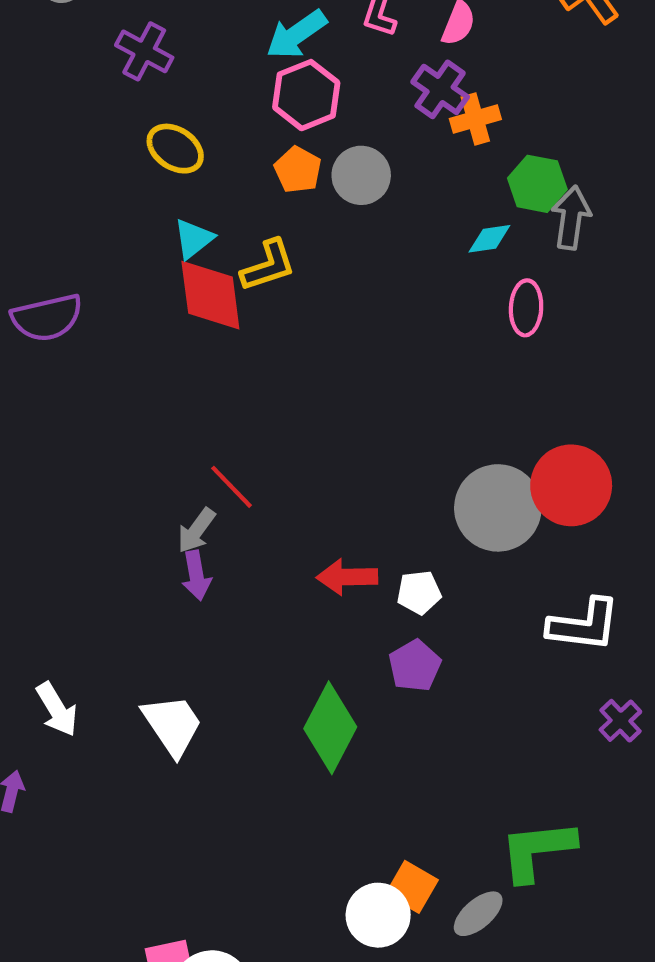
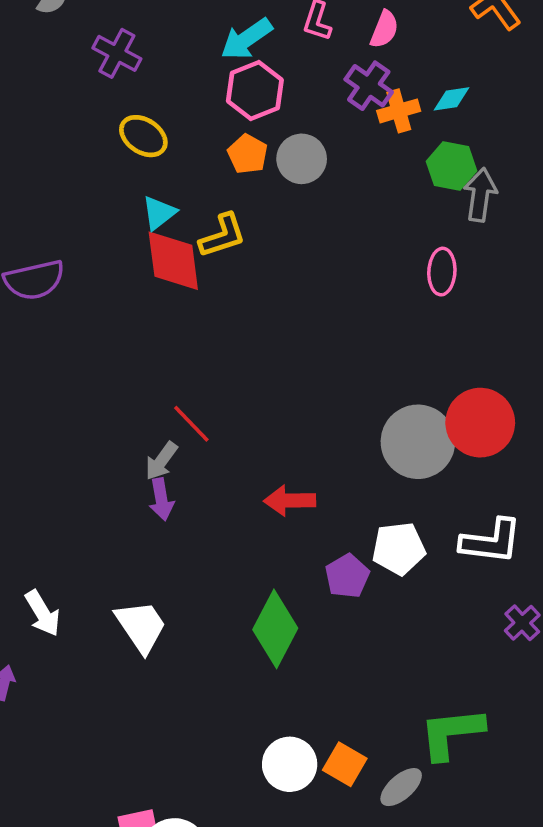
cyan diamond: (489, 239) -> (451, 99), moved
white pentagon: (419, 592) -> (399, 548), moved, size x1.4
white circle: (378, 915) -> (290, 764), moved

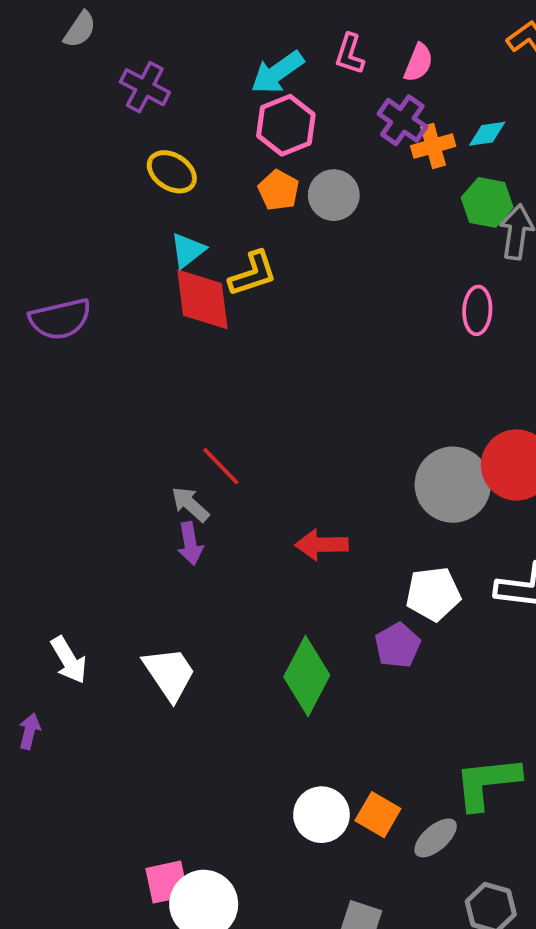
gray arrow: (161, 461) -> (190, 504), turned 96
purple pentagon: (347, 576) -> (398, 645), moved

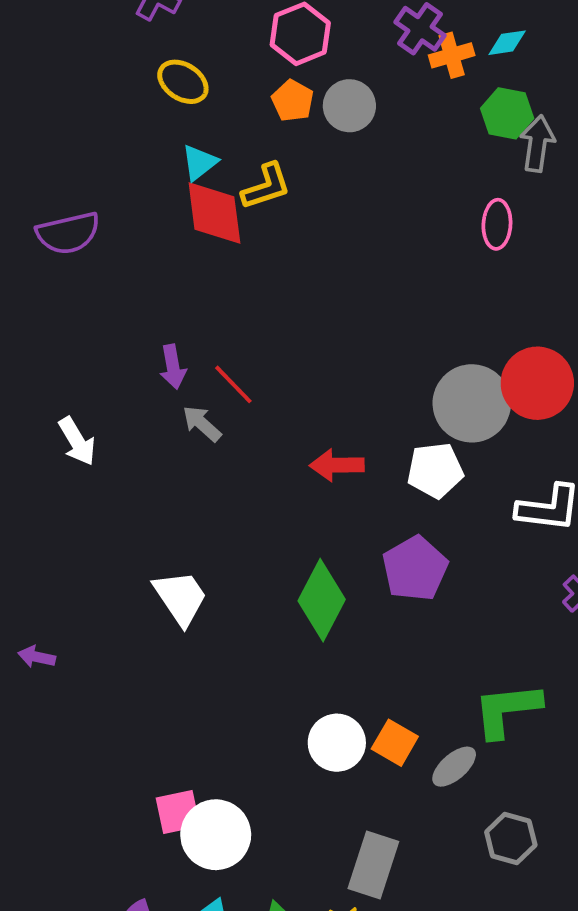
purple arrow: (190, 544) -> (173, 367), moved
white pentagon: (433, 594) -> (435, 470), moved
purple pentagon: (398, 645) -> (415, 569), size x1.4
white arrow: (69, 660) -> (77, 441), moved
purple arrow: (30, 731) -> (37, 657), turned -92

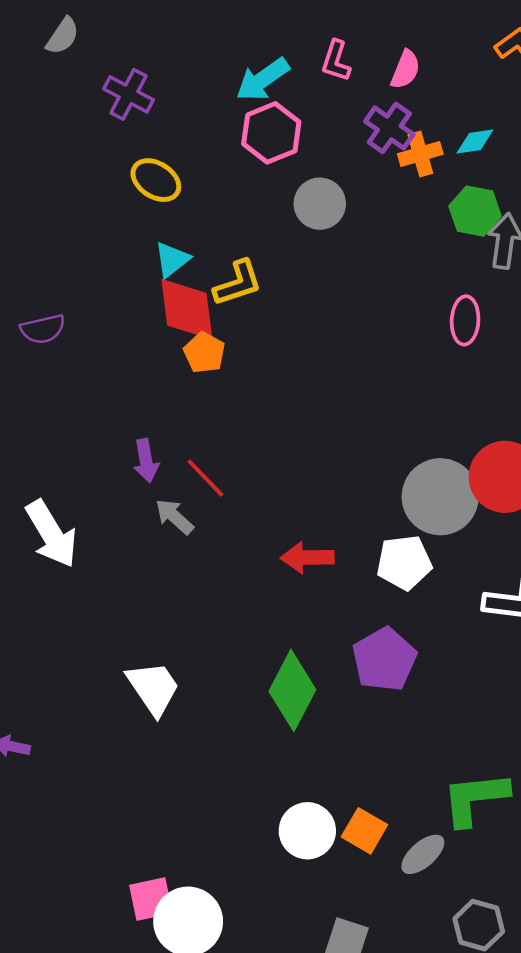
orange pentagon: (293, 101) -> (204, 353), moved
purple semicircle: (68, 233) -> (43, 329), size x0.7
white arrow: (77, 441) -> (52, 534), size x1.4

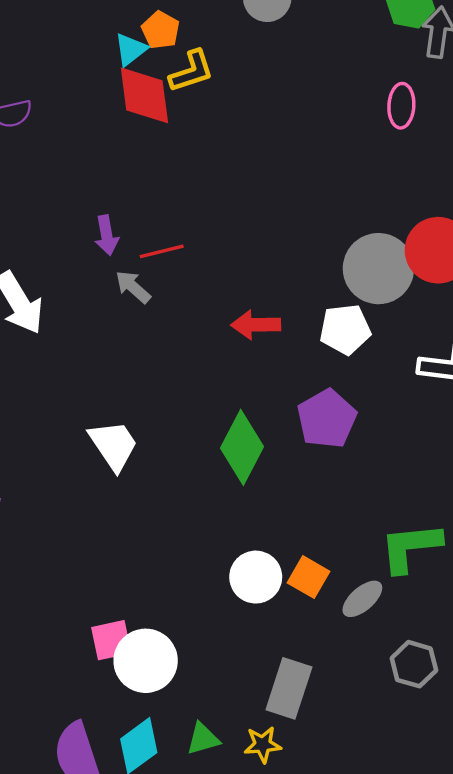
orange pentagon: (204, 353) -> (161, 30), moved
red line: (206, 478) -> (162, 251), turned -60

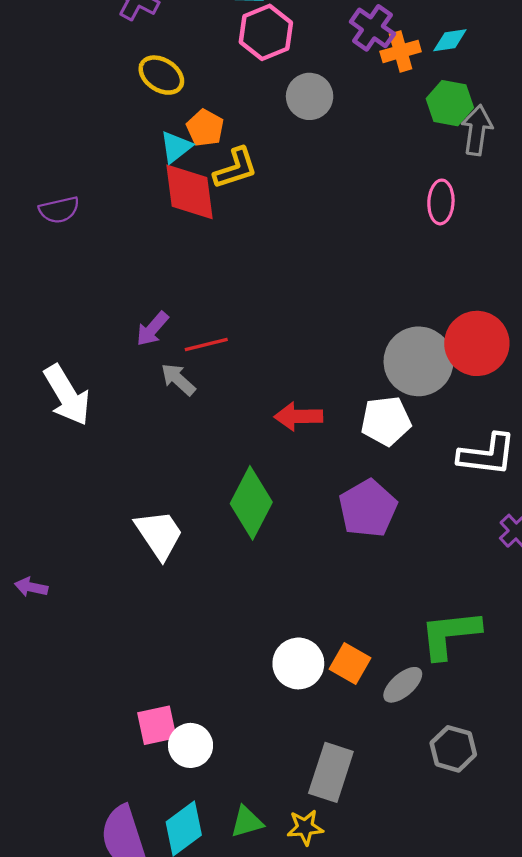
purple arrow: (107, 235) -> (152, 329), turned 51
green diamond: (242, 447) -> (251, 503), moved
white circle: (146, 661) -> (191, 745), size x0.7

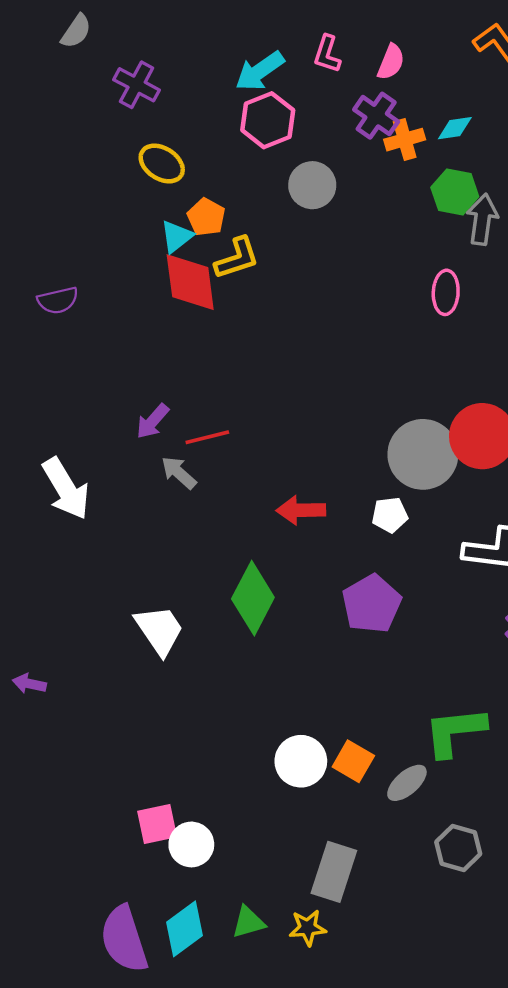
white pentagon: (386, 421) -> (390, 515), size x0.7

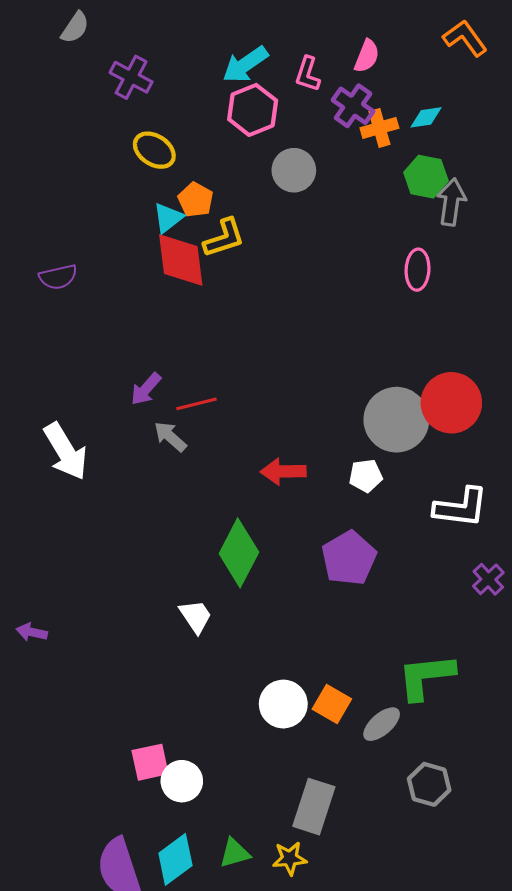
pink L-shape: (327, 54) -> (308, 74), moved
white trapezoid: (159, 630) -> (196, 616), moved, size x0.7

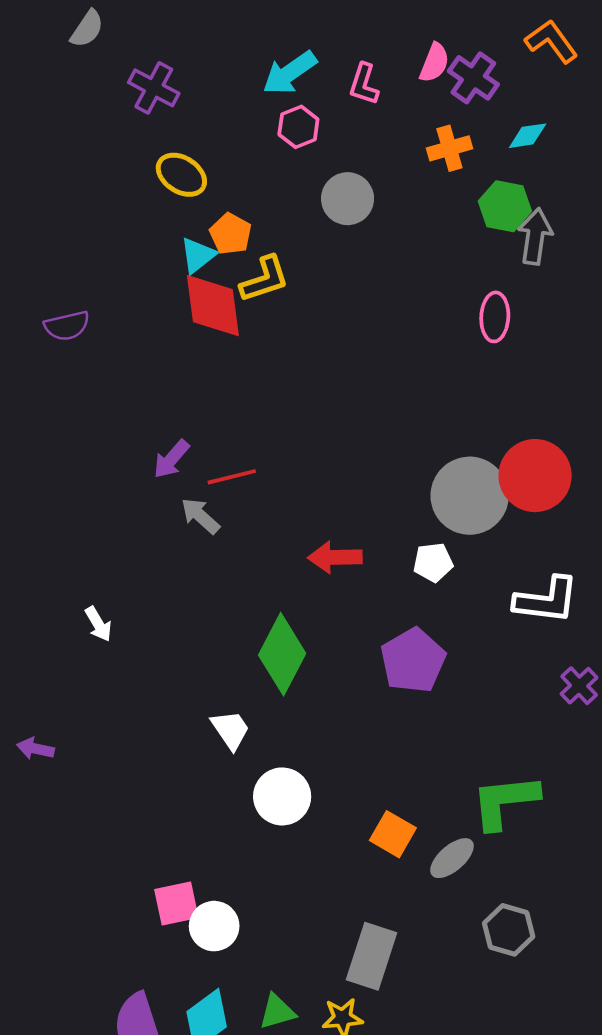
purple cross: (353, 106) -> (473, 78), moved
pink hexagon: (253, 110) -> (298, 127), size x0.7
cyan diamond: (426, 117) -> (528, 136), moved
white arrow: (66, 451) -> (98, 624), moved, size x0.5
white circle: (283, 704) -> (282, 796), moved

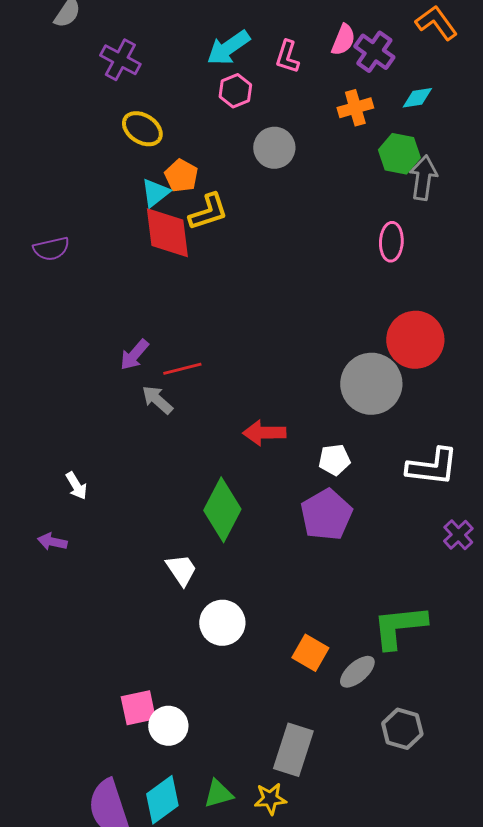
red circle: (535, 476) -> (415, 340), moved
white pentagon: (433, 562) -> (334, 460), moved
purple arrow: (35, 749) -> (52, 542), moved

